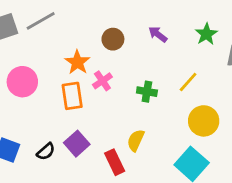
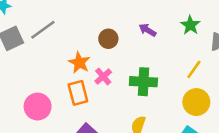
pink circle: (22, 82) -> (38, 107), moved
yellow line: (188, 82) -> (194, 69), moved
green cross: (147, 92) -> (143, 82), size x1.5

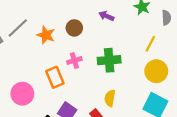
orange star: (79, 63) -> (46, 35), moved
pink cross: (103, 77) -> (74, 61), turned 32

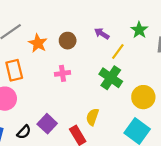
yellow line: (150, 44) -> (118, 52), moved
green cross: (109, 60) -> (111, 78), moved, turned 30
orange rectangle: (55, 77) -> (14, 70), moved

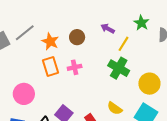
orange rectangle: (14, 70) -> (51, 67), moved
yellow semicircle: (92, 117) -> (115, 108), moved, turned -70

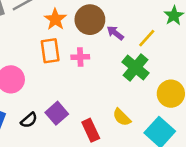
purple arrow: (108, 29) -> (115, 33), moved
brown circle: (77, 37) -> (90, 20), size x1.5

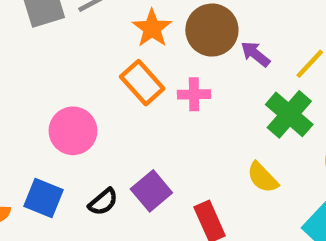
orange rectangle: (50, 51) -> (142, 83), turned -35
yellow semicircle: (122, 117) -> (263, 178), moved

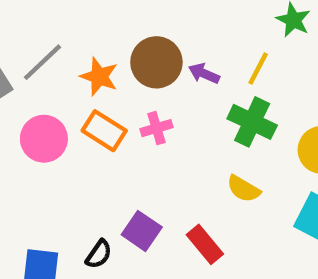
pink circle: (73, 131) -> (44, 139), moved

